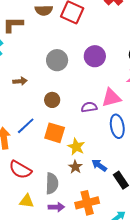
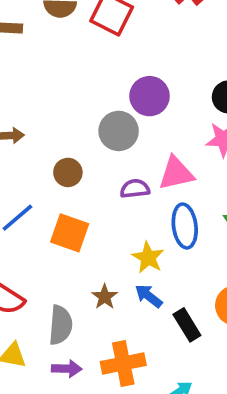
gray circle: (57, 60) -> (119, 131), moved
yellow star: (76, 147) -> (148, 258), moved

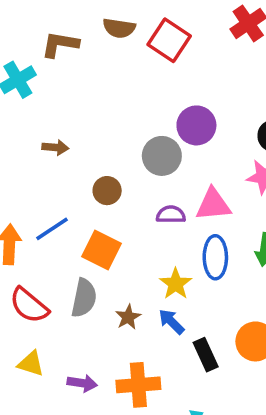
gray semicircle: (60, 325) -> (84, 298), moved

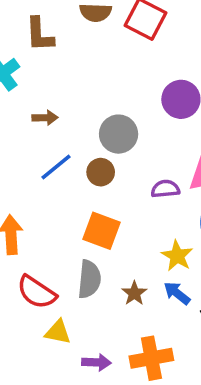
brown L-shape: (60, 44) -> (40, 34), turned -96
brown arrow: (55, 147) -> (45, 118), moved
gray circle: (162, 156) -> (119, 134), moved
blue line: (52, 229) -> (56, 167), moved
yellow triangle: (31, 364) -> (58, 332), moved

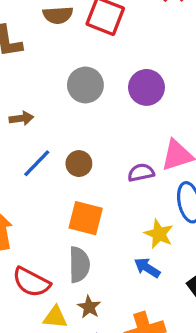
gray circle: (119, 134) -> (85, 85), moved
brown star: (134, 293) -> (89, 307), moved
blue arrow: (177, 293) -> (147, 268), moved

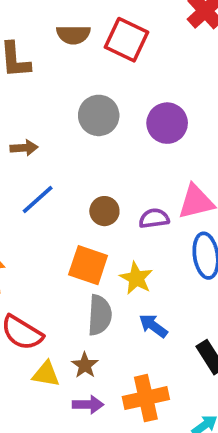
brown circle: (79, 164) -> (104, 211), moved
yellow star: (159, 234) -> (136, 278), moved
gray semicircle: (79, 265) -> (100, 315), moved

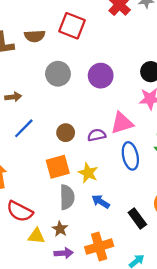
brown semicircle: (73, 35) -> (35, 36), moved
orange square: (88, 265) -> (58, 167), turned -30

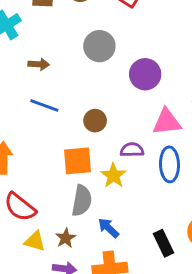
purple circle: (101, 76) -> (145, 74), moved
blue line: (24, 128) -> (44, 105), turned 55
purple semicircle: (97, 135) -> (132, 150), moved
blue arrow: (101, 202) -> (109, 228), moved

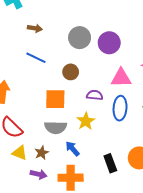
gray circle: (99, 46) -> (80, 38), moved
yellow star: (113, 175) -> (86, 121), moved
gray semicircle: (82, 201) -> (56, 127), turned 75

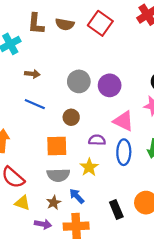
pink triangle: (121, 78) -> (123, 121), turned 30
brown star: (42, 153) -> (54, 203), moved

